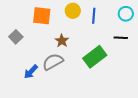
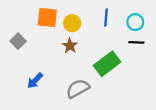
yellow circle: (73, 11) -> (72, 23), moved
cyan circle: (126, 14) -> (135, 22), moved
gray semicircle: (53, 62) -> (78, 89), moved

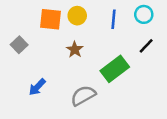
cyan circle: (135, 22) -> (144, 14), moved
yellow circle: (72, 23) -> (77, 16), moved
black line: (136, 42) -> (146, 46), turned -49

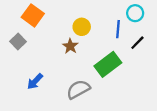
yellow circle: (77, 16) -> (82, 27), moved
orange square: (51, 19) -> (33, 15), moved, turned 30
blue line: (114, 19) -> (118, 29), moved

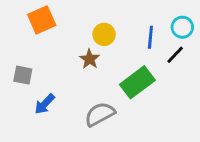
cyan circle: (135, 13) -> (182, 27), moved
orange square: (33, 15) -> (42, 20), turned 30
gray square: (18, 42) -> (23, 75), moved, turned -35

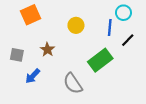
cyan circle: (182, 27) -> (123, 13), moved
brown star: (90, 59) -> (47, 50), moved
gray semicircle: (100, 114) -> (73, 83), turned -95

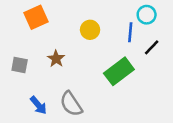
blue arrow: (33, 76) -> (38, 105), moved, turned -84
gray semicircle: (73, 83) -> (71, 104), moved

